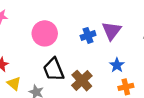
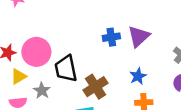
pink circle: (45, 33) -> (36, 52), moved
yellow triangle: (14, 83) -> (19, 76), turned 40

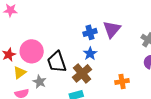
blue star: (138, 76) -> (90, 54), moved

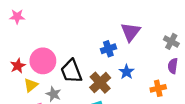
blue cross: (90, 32) -> (108, 49), moved
blue star: (90, 54) -> (126, 72), moved
orange cross: (122, 82) -> (158, 88), moved

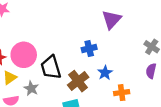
purple triangle: (131, 32) -> (112, 20), moved
orange cross: (158, 88) -> (122, 93), moved

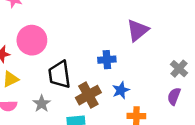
pink circle: (24, 55) -> (32, 40), moved
gray star: (31, 88) -> (42, 104), moved

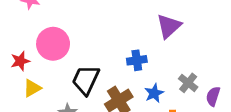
gray cross: (179, 69) -> (188, 83), moved
black trapezoid: (60, 75) -> (86, 80), turned 36

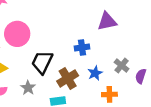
purple triangle: (169, 26) -> (107, 21), turned 30

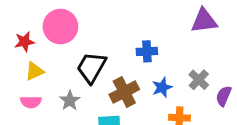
purple triangle: (107, 21) -> (204, 21), moved

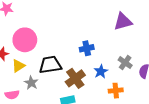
black trapezoid: (91, 67) -> (50, 65), turned 60
yellow triangle: (34, 71) -> (18, 66), moved
gray star: (70, 101) -> (31, 83), moved

